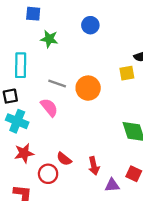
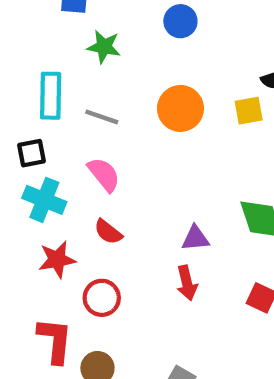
gray line: (57, 83) -> (102, 117), moved
orange circle: (88, 88) -> (180, 108), moved
red semicircle: (64, 159) -> (108, 232), moved
purple triangle: (112, 185) -> (195, 238), moved

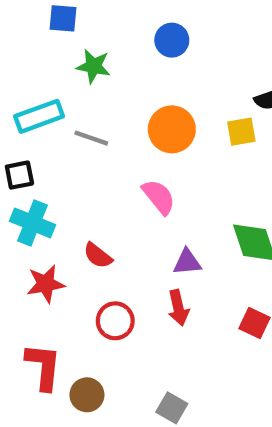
cyan rectangle: (51, 96) -> (39, 116), turned 69
pink semicircle: (104, 174) -> (159, 197), moved
red circle: (102, 298) -> (115, 321), moved

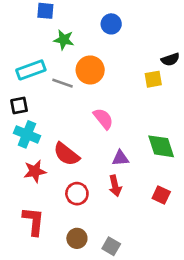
orange circle: (172, 129) -> (90, 70), moved
red semicircle: (98, 256) -> (66, 154), size x1.5
brown circle: (87, 395) -> (77, 238), moved

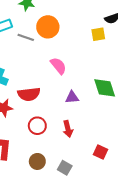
red semicircle: (66, 154) -> (29, 94), turned -45
red arrow: (115, 186) -> (68, 129), moved
red square: (161, 195) -> (100, 152), moved

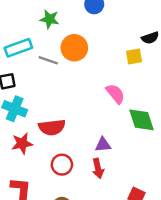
pink semicircle: (58, 66) -> (115, 94), moved
purple triangle: (72, 97) -> (103, 145), moved

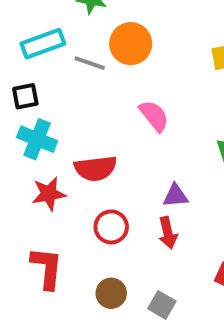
pink semicircle: (115, 94) -> (154, 116), moved

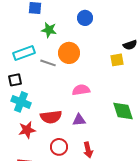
pink semicircle: (154, 116) -> (81, 90), turned -60
purple triangle: (176, 196) -> (79, 120), moved

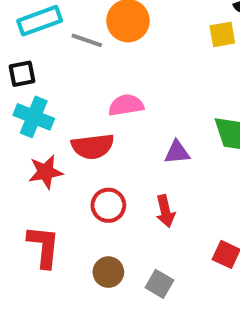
pink semicircle: (81, 90) -> (126, 105), moved
purple triangle: (79, 120) -> (177, 152), moved

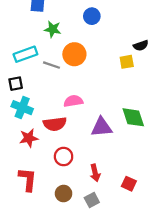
purple triangle: (177, 152) -> (102, 127), size x1.5
red arrow: (165, 211) -> (95, 173), moved
gray square: (159, 284) -> (92, 200), turned 32

